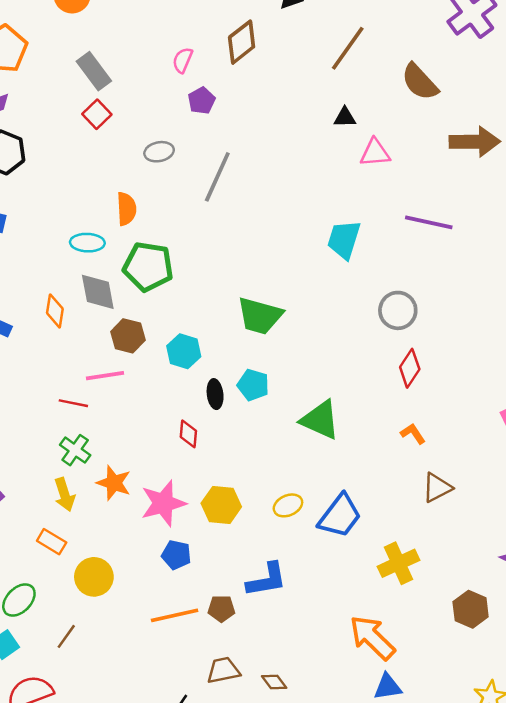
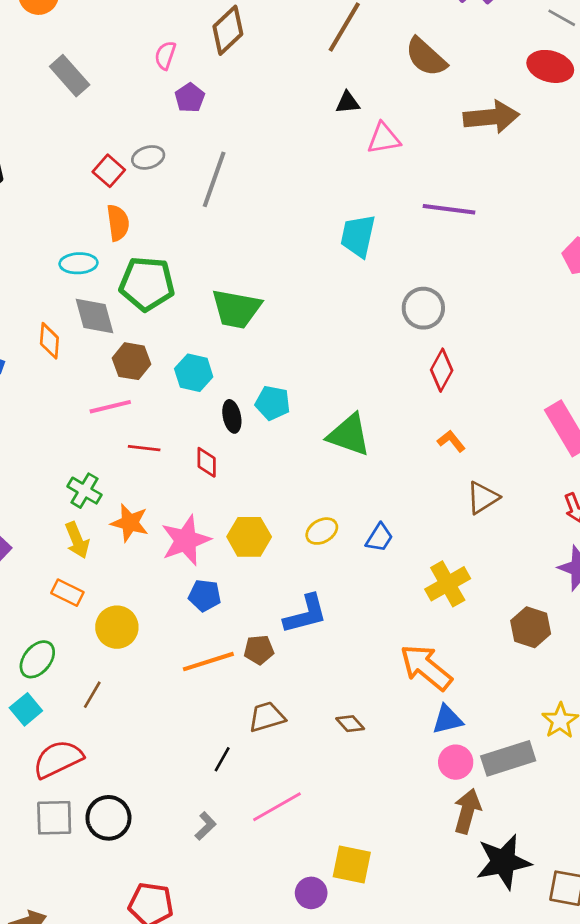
red square: (97, 114) -> (109, 171), moved
green trapezoid: (260, 316) -> (236, 309), moved
red line: (73, 403) -> (144, 448), moved
blue trapezoid: (340, 516) -> (379, 538), size x0.6
brown diamond: (274, 682) -> (350, 724), moved

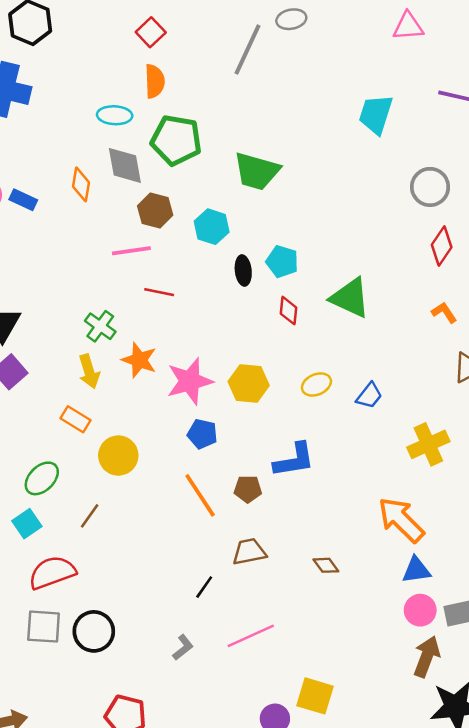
gray ellipse: (148, 157) -> (291, 19), moved
red diamond: (207, 462) -> (289, 311), moved
orange line: (208, 662) -> (200, 495), turned 69

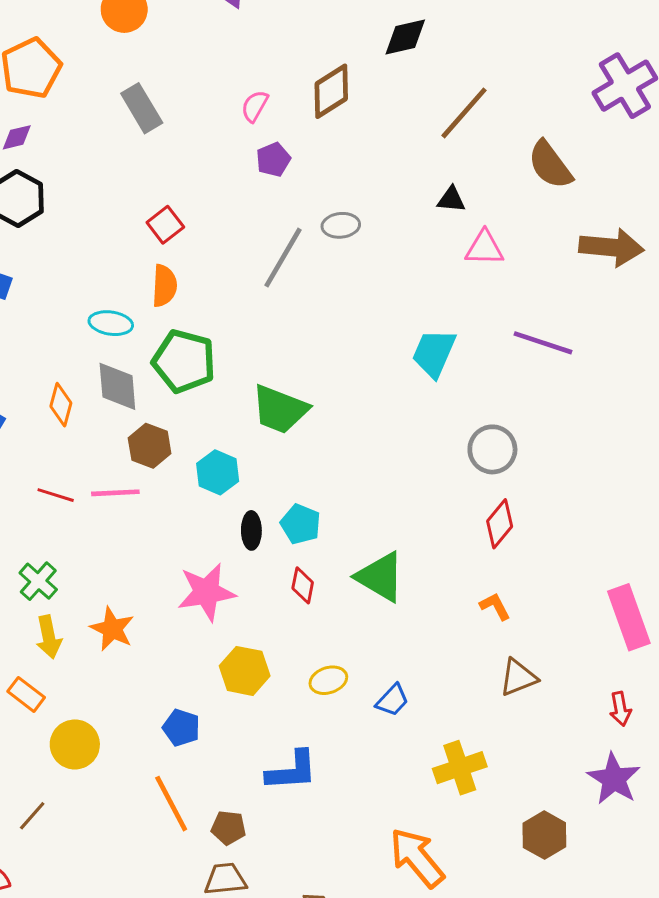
red line: (159, 292) -> (56, 495), moved
green cross: (100, 326) -> (38, 581), moved
pink star: (190, 381) -> (206, 592), moved
brown pentagon: (248, 489) -> (229, 828), moved

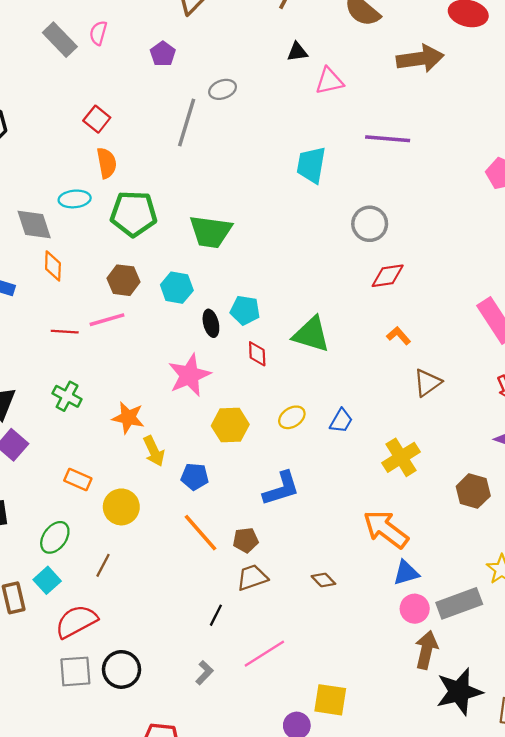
pink semicircle: (255, 106) -> (98, 33), moved
gray diamond: (117, 386) -> (34, 225), moved
red diamond: (500, 524) -> (388, 276), turned 56
yellow arrow: (49, 637) -> (154, 451), moved

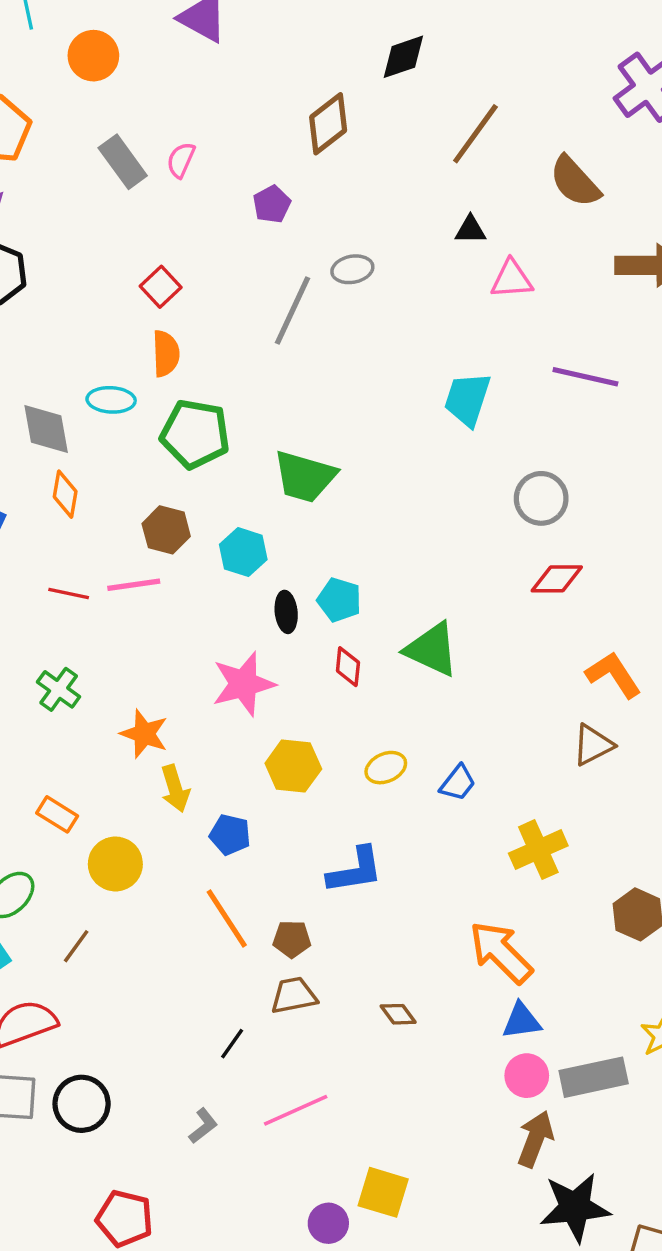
orange L-shape: (399, 336) -> (613, 675), moved, size x1.6

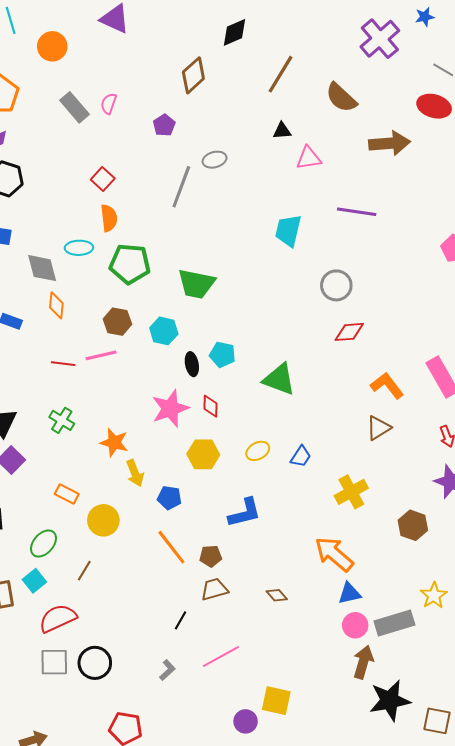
red diamond: (348, 667) -> (211, 406), moved

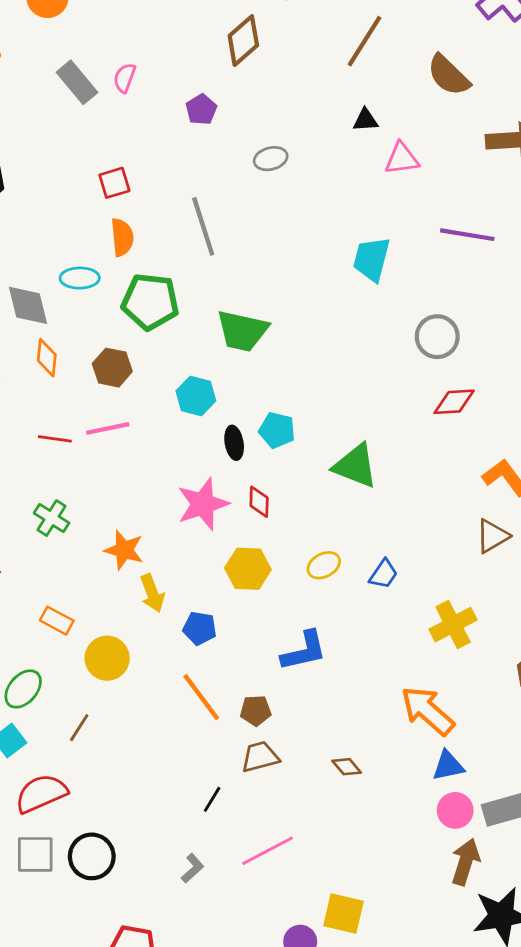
red square: (103, 179) -> (114, 183), turned 30
gray line: (181, 187) -> (203, 226), moved, turned -39
brown hexagon: (117, 322) -> (112, 368), moved

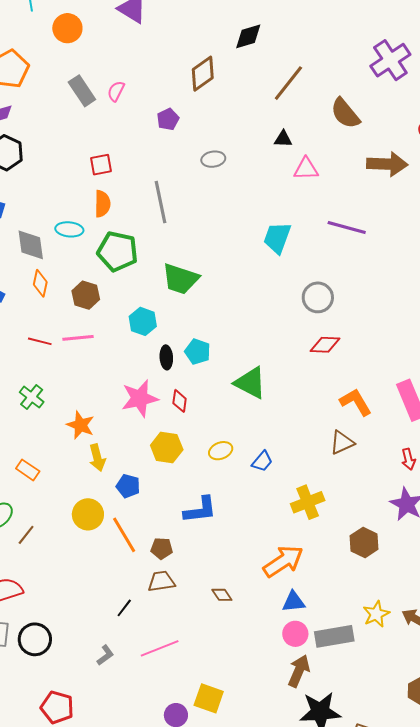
yellow circle: (107, 658) -> (88, 514), moved
orange arrow: (428, 711) -> (283, 561), turned 99
brown line: (79, 728) -> (26, 535), moved

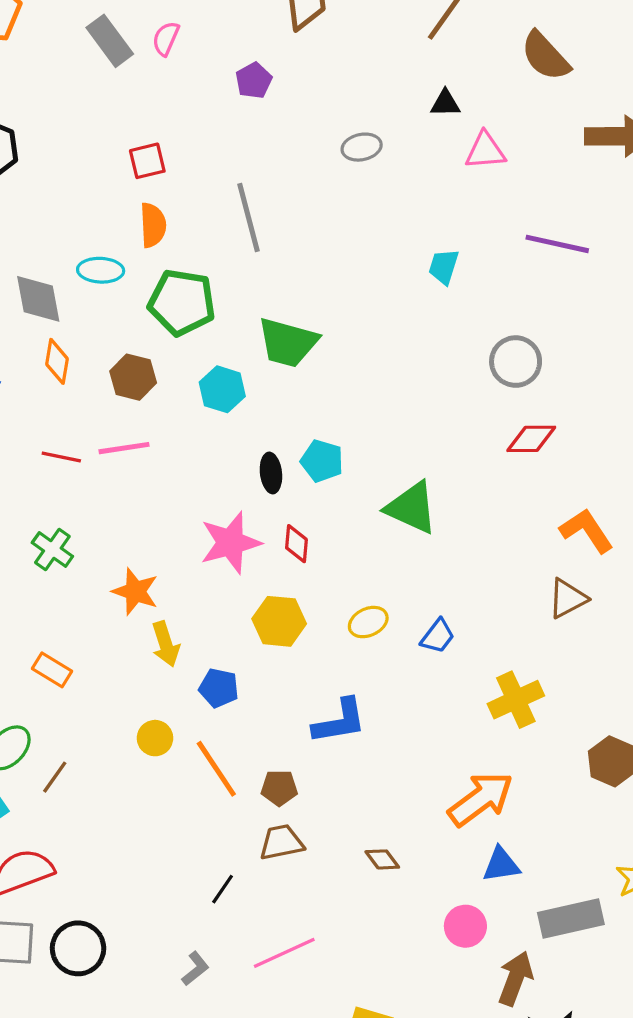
gray ellipse: (213, 159) -> (362, 147), moved
cyan trapezoid: (277, 238) -> (444, 267), size x0.7
cyan hexagon: (143, 321) -> (222, 389), moved
yellow circle: (88, 514) -> (155, 738), size x0.7
pink circle: (295, 634) -> (465, 926), moved

